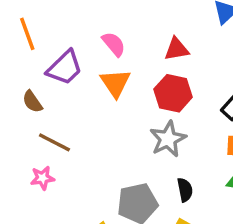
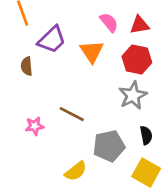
pink semicircle: (114, 44) -> (109, 22), moved
brown semicircle: (32, 102) -> (27, 66), turned 30
brown line: (54, 142) -> (72, 114), moved

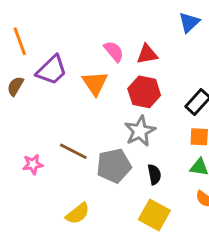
brown semicircle: (27, 66) -> (15, 86), moved, turned 36
gray pentagon: (109, 146) -> (114, 166), moved

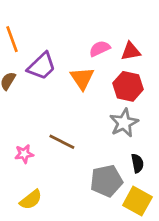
pink semicircle: (114, 51) -> (100, 49), turned -75
gray pentagon: (114, 166) -> (106, 181), moved
yellow semicircle: (78, 214) -> (31, 200), moved

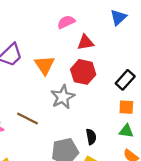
pink semicircle: (100, 49) -> (66, 22), moved
gray star: (124, 123) -> (63, 97), moved

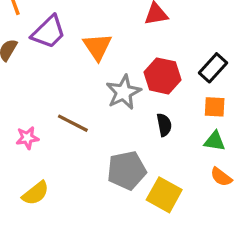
red hexagon: (83, 72) -> (163, 76), moved
black semicircle: (91, 137) -> (164, 125), moved

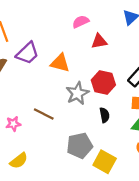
orange triangle: (97, 47) -> (60, 63), turned -42

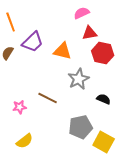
red triangle: (99, 41) -> (90, 33), moved
red hexagon: (103, 82) -> (103, 53), moved
black semicircle: (105, 115) -> (104, 99), turned -56

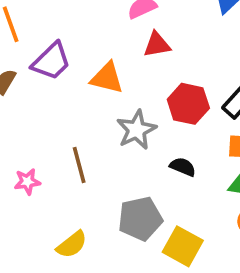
red hexagon: (103, 53) -> (188, 104), moved
brown line: (48, 98) -> (79, 165), turned 48
yellow semicircle: (25, 141) -> (72, 245), moved

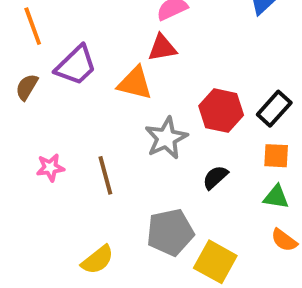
red triangle: (157, 45) -> (162, 48), moved
black semicircle: (183, 167) -> (215, 177), turned -65
pink star: (27, 182) -> (50, 168), moved

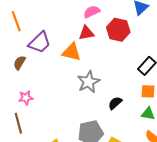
brown semicircle: (27, 87) -> (19, 63), moved
red hexagon: (221, 111) -> (118, 30), moved
brown line: (105, 175) -> (18, 123), moved

